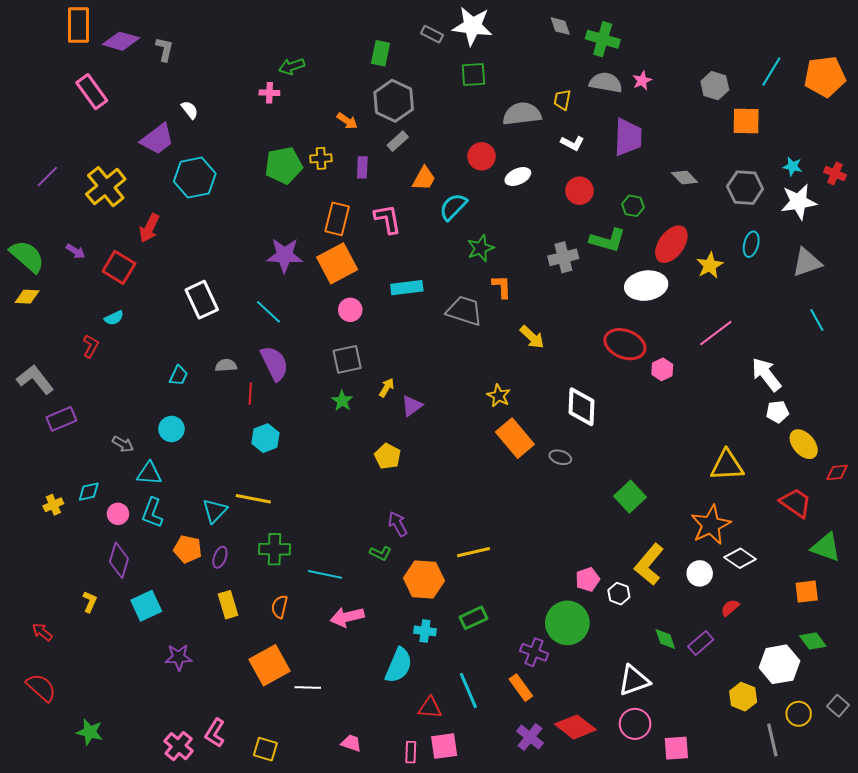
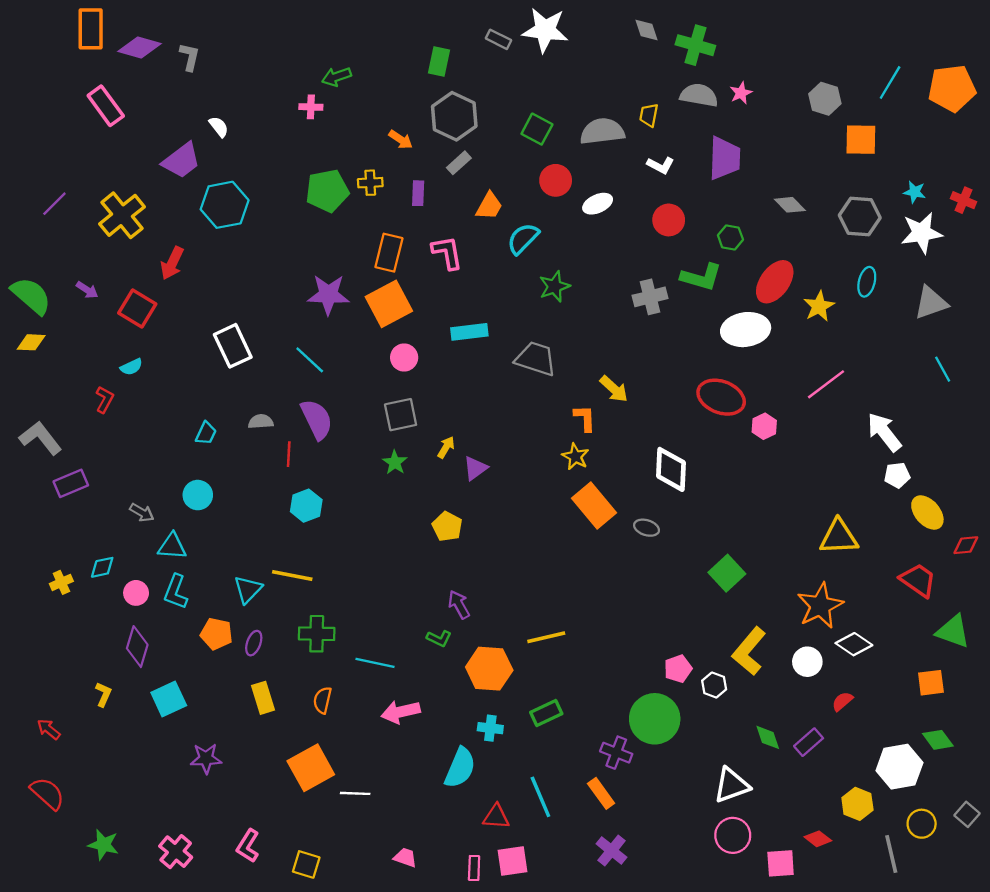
green square: (473, 75) -> (537, 129), moved, turned 32
orange L-shape: (502, 287) -> (585, 418), moved
red diamond: (575, 727) -> (818, 839), moved, size x0.6
pink cross: (179, 746) -> (176, 852), moved

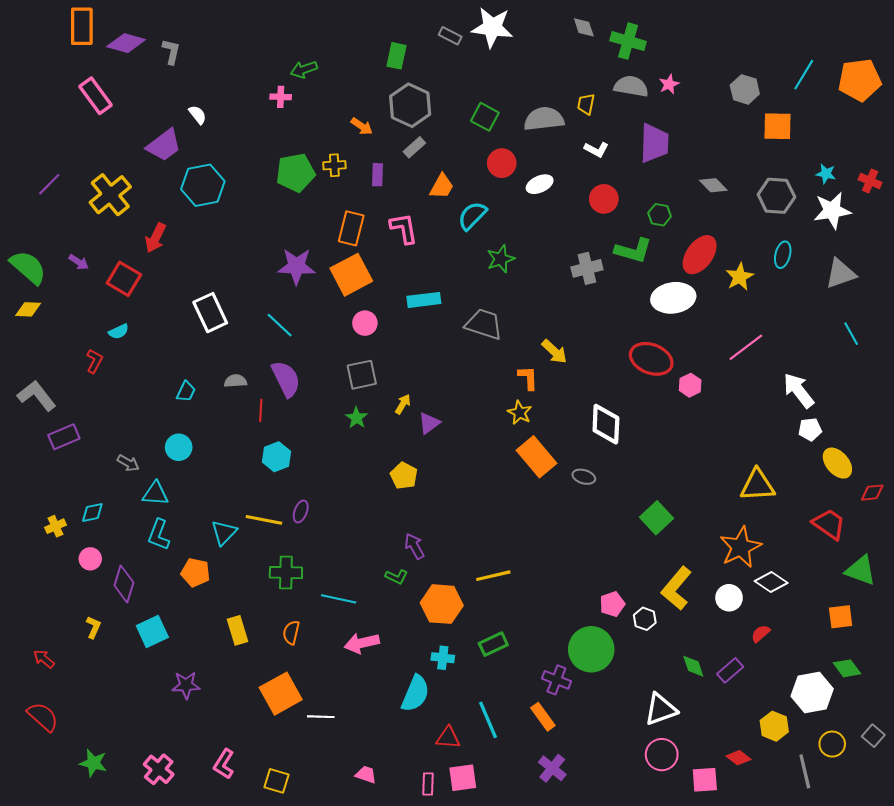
pink circle: (136, 593) -> (90, 559), moved
purple ellipse: (254, 643) -> (301, 511), moved

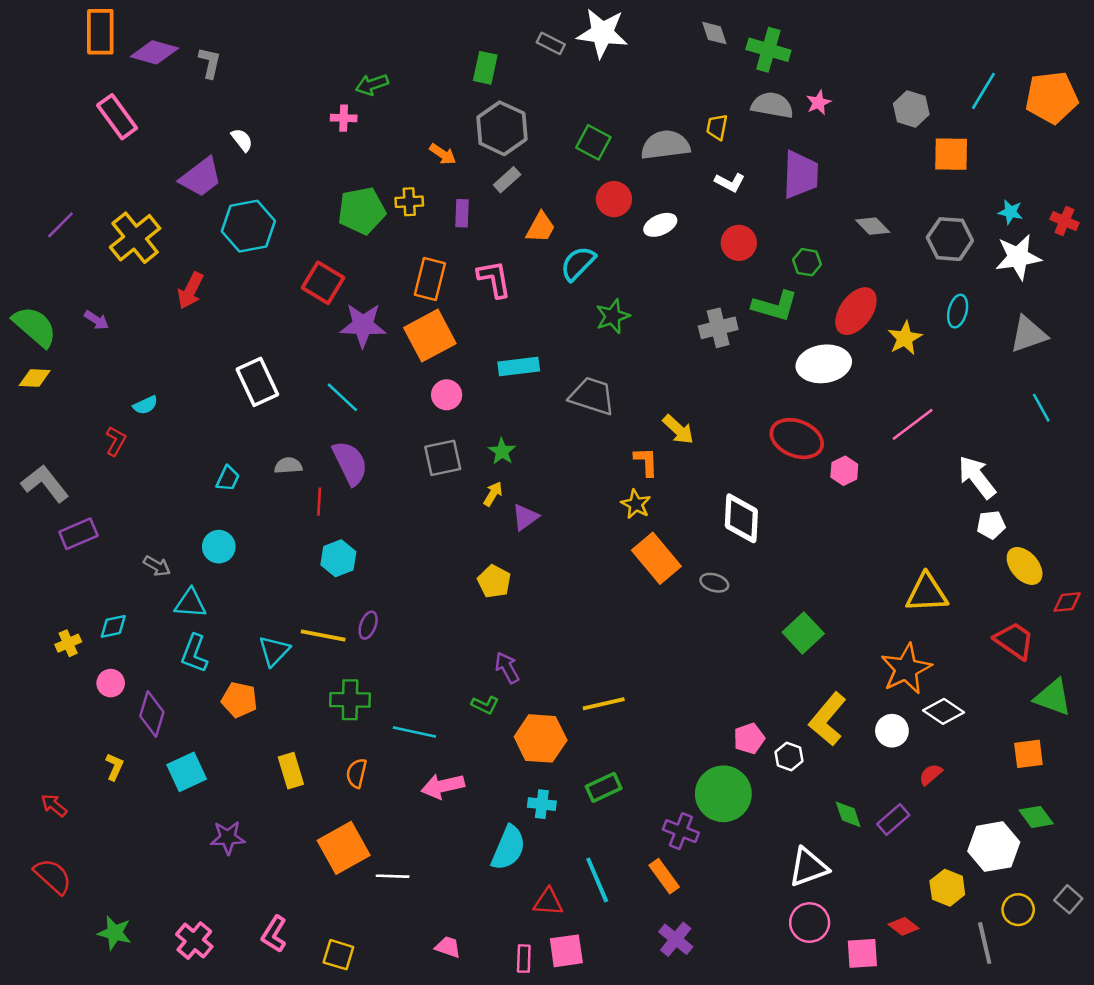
red square: (124, 279) -> (323, 283), moved
green star: (356, 418) -> (502, 451), moved

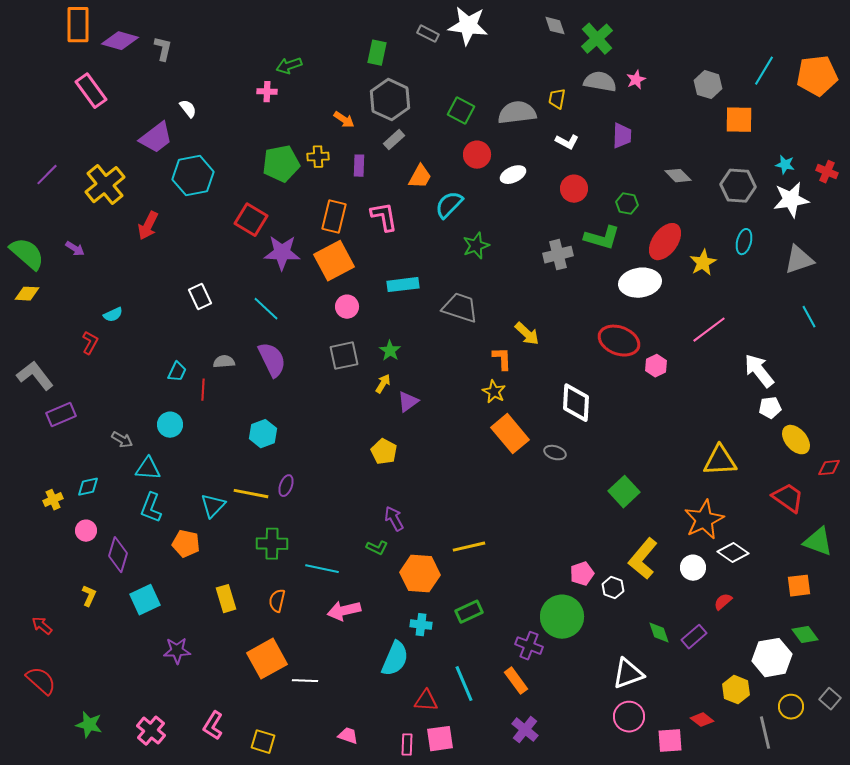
green cross: (768, 50) -> (597, 39), turned 32
purple trapezoid: (801, 175) -> (622, 136), size x0.7
white rectangle: (257, 382) -> (200, 297), size x0.7
red line: (319, 502) -> (203, 390), moved

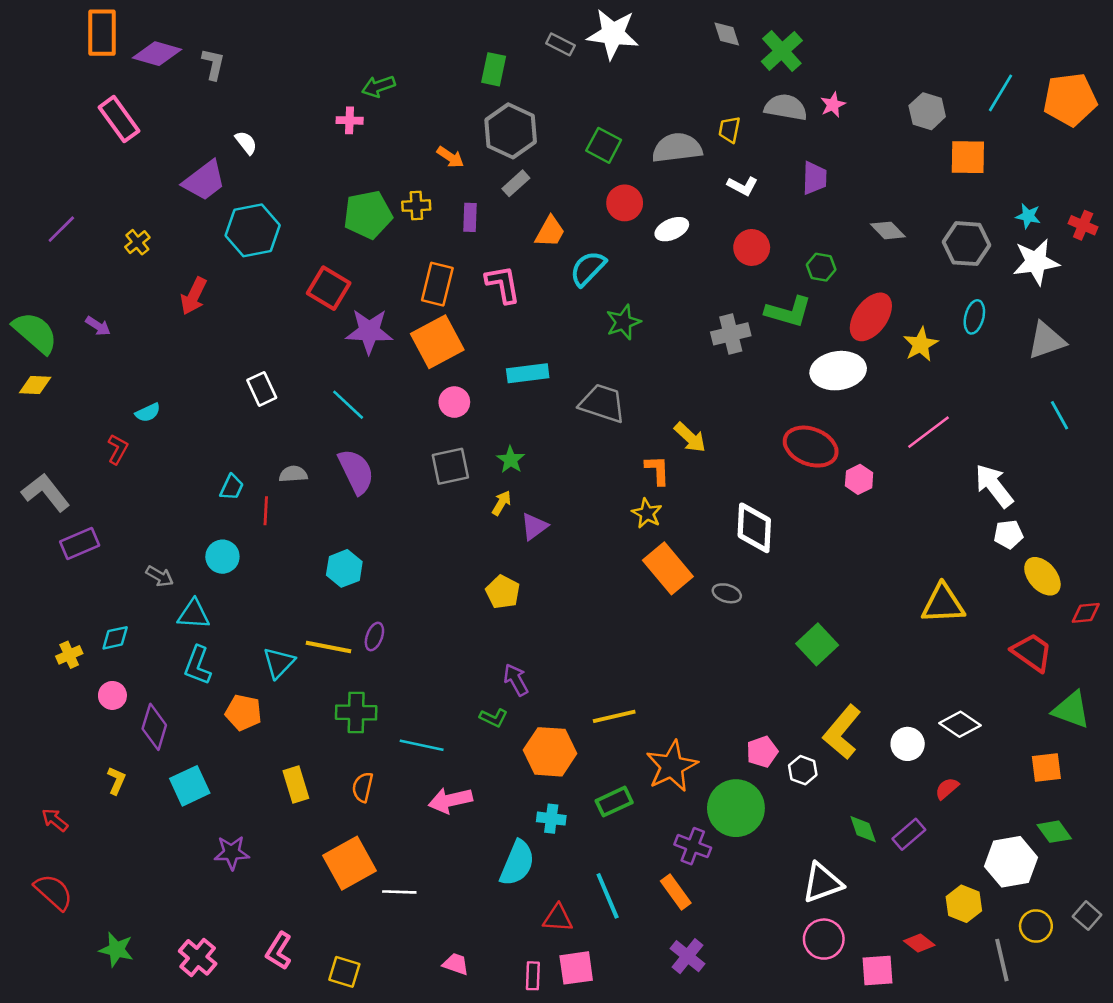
yellow cross: (105, 185) -> (137, 242), size x0.5
orange star: (704, 520) -> (672, 766), moved

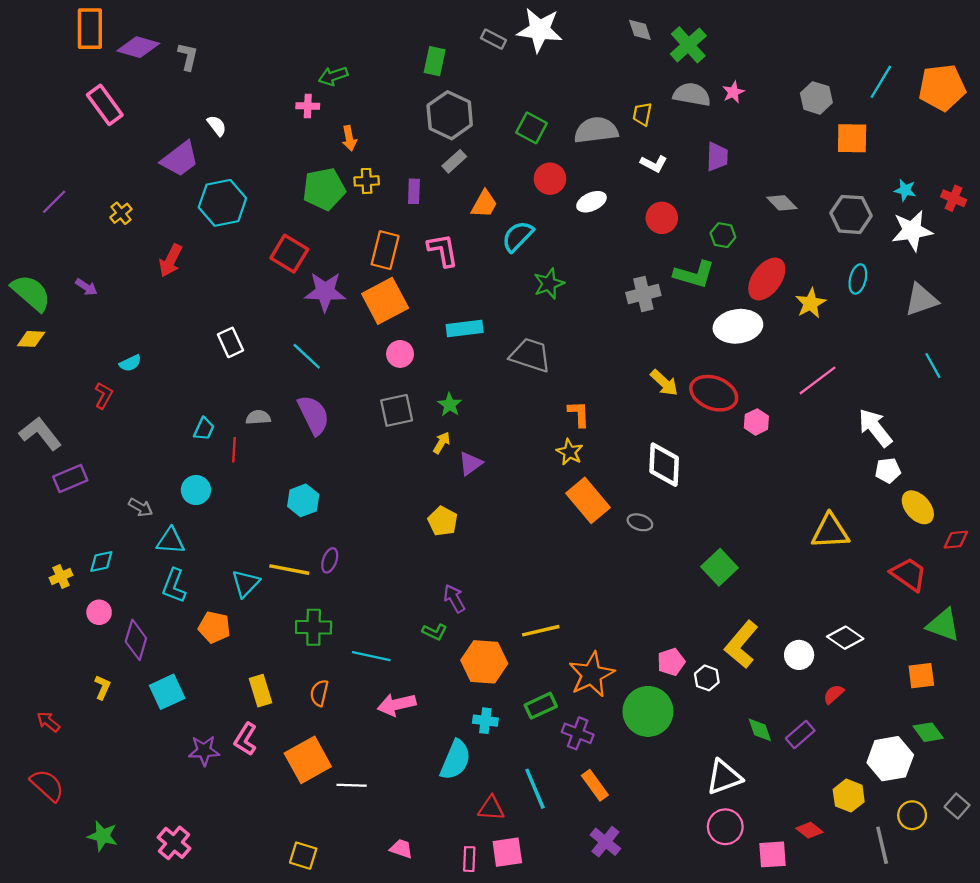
orange arrow: (450, 157) -> (349, 138), moved, turned 45
yellow arrow: (690, 437) -> (664, 383), moved
purple cross: (693, 846) -> (578, 733), moved
pink L-shape: (279, 951) -> (246, 739), moved

